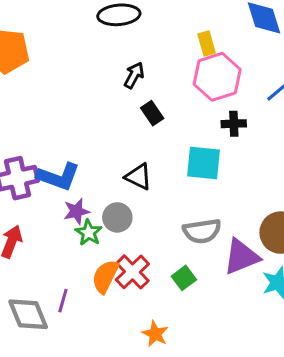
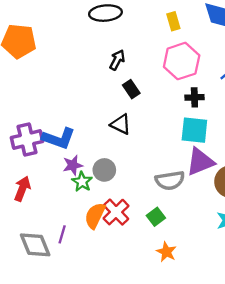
yellow rectangle: (207, 44) -> (173, 21), moved
cyan square: (204, 163) -> (194, 130), moved
black triangle: (139, 177) -> (121, 124), moved
purple triangle: (241, 257) -> (200, 162), moved
orange star: (155, 334) -> (166, 252), moved

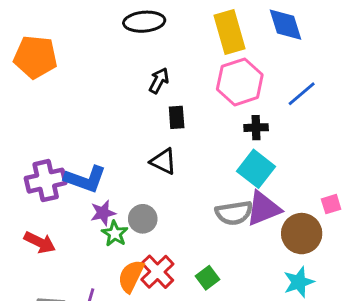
yellow rectangle: (173, 21) -> (230, 32), size x1.8
black rectangle: (131, 89) -> (177, 117), turned 30
cyan square: (194, 130) -> (256, 169), turned 32
gray semicircle: (170, 180) -> (234, 213), moved
red arrow: (22, 189) -> (40, 242), turned 95

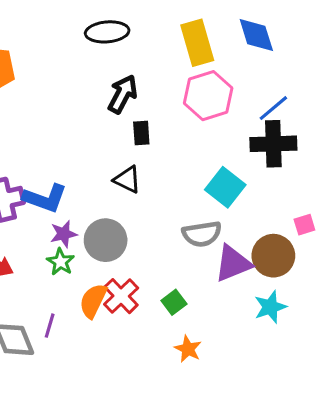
black arrow: (159, 81) -> (123, 94), size x1.4
black cross: (256, 128) -> (273, 144), moved, size x1.8
purple triangle: (263, 209) -> (233, 263), moved
gray circle: (143, 219) -> (106, 240), size x1.4
green star: (115, 234) -> (60, 262), moved

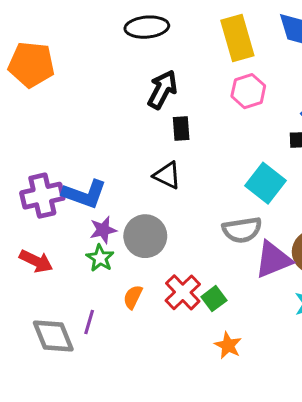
pink hexagon: (208, 96) -> (248, 91), size x0.7
red cross: (121, 296) -> (183, 292), moved
orange semicircle: (93, 301) -> (133, 297), size x0.7

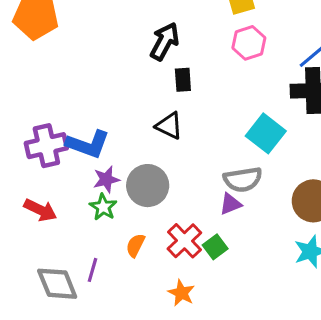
purple triangle: (273, 260) -> (230, 204), moved, size x0.6
orange star: (228, 345) -> (181, 293), moved

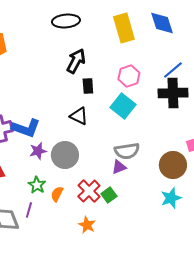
pink hexagon: (249, 43) -> (129, 76), moved
cyan square: (266, 133) -> (123, 106), moved
green star: (103, 207) -> (37, 185), moved

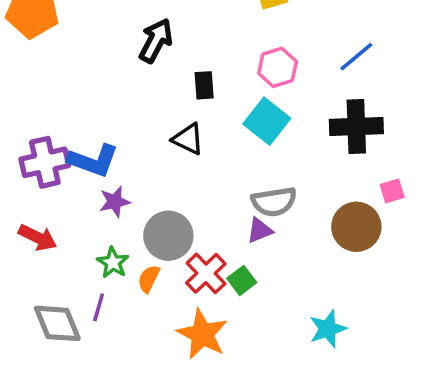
black arrow: (76, 61) -> (156, 41), moved
black cross: (173, 93) -> (356, 126), moved
gray circle: (65, 155) -> (168, 236), moved
cyan star: (171, 198) -> (328, 329), moved
orange star: (87, 225) -> (202, 334), size x1.6

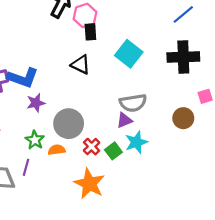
pink hexagon: (278, 67) -> (85, 15), moved
brown circle: (356, 227) -> (183, 118), size x0.7
red cross: (206, 273) -> (92, 147), size x0.7
orange semicircle: (149, 279) -> (57, 150), turned 56
cyan star: (328, 329) -> (136, 142), moved

